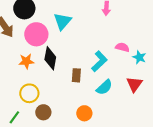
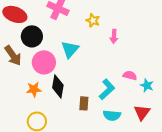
cyan semicircle: (104, 87) -> (112, 115), turned 48

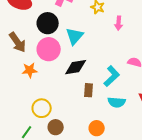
black circle: (32, 36) -> (48, 23), moved
black diamond: (58, 86) -> (76, 67), moved, turned 70
orange star: (34, 89) -> (30, 70), moved

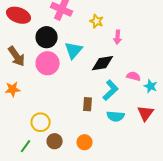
black diamond: (76, 67) -> (103, 63), moved
orange star: (30, 70) -> (13, 89), moved
orange circle: (97, 128) -> (85, 142), moved

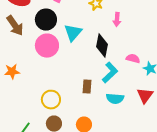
brown arrow: (17, 56) -> (15, 26), moved
black diamond: (103, 63) -> (102, 46), turned -70
yellow circle: (41, 122) -> (51, 100), moved

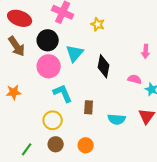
pink arrow: (117, 20) -> (146, 51), moved
cyan L-shape: (110, 73) -> (63, 93), moved, turned -70

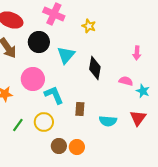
pink circle: (49, 66) -> (33, 79), moved
brown circle: (56, 144) -> (59, 146), moved
green line: (27, 149) -> (18, 125), moved

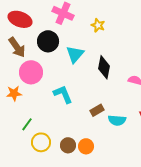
pink circle: (33, 79) -> (31, 72), moved
brown rectangle: (80, 109) -> (97, 110), moved, turned 56
yellow circle: (44, 122) -> (41, 142), moved

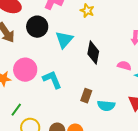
pink circle: (31, 72) -> (25, 70), moved
brown rectangle: (97, 110) -> (86, 96), turned -40

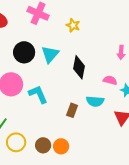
black circle: (37, 27) -> (24, 52), moved
cyan semicircle: (106, 106) -> (95, 101), moved

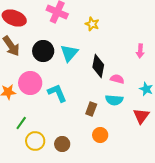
pink semicircle: (110, 80) -> (117, 79), moved
orange circle: (61, 146) -> (100, 135), moved

